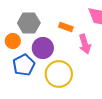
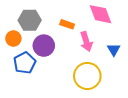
yellow circle: (59, 74) -> (87, 76), moved

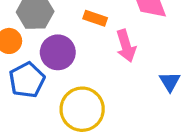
blue triangle: (114, 50) -> (170, 82), moved
yellow circle: (87, 76) -> (82, 109), moved

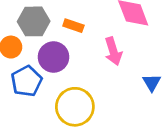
orange rectangle: (95, 18) -> (73, 26), moved

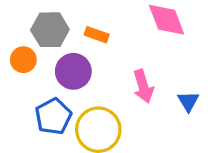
pink arrow: (113, 51) -> (143, 86), moved
blue pentagon: (26, 81) -> (53, 116), moved

